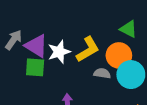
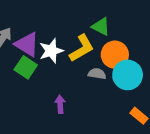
green triangle: (128, 29) -> (101, 27), moved
green square: (35, 67) -> (26, 67), turned 30

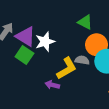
yellow L-shape: (82, 48) -> (67, 68), moved
purple arrow: (60, 104) -> (52, 85), turned -72

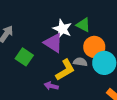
purple triangle: (25, 36) -> (53, 43), moved
white star: (45, 42) -> (62, 29), moved, turned -30

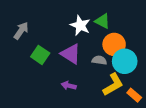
purple triangle: (53, 43) -> (71, 54), moved
yellow L-shape: (65, 70) -> (113, 85), moved

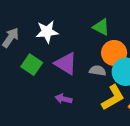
white star: (80, 25) -> (47, 32), moved, turned -30

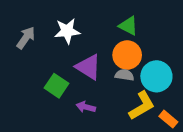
orange circle: (114, 53) -> (127, 55), moved
green square: (32, 65) -> (56, 86), moved

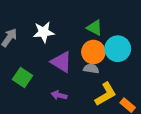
cyan circle: (156, 76) -> (118, 49), moved
green square: (56, 86) -> (23, 77), moved

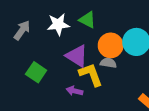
green triangle: (94, 28) -> (87, 20), moved
yellow L-shape: (106, 94) -> (91, 75), moved, turned -80

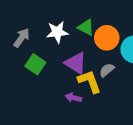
orange circle: (111, 45) -> (107, 38), moved
gray semicircle: (108, 63) -> (107, 70), turned -49
green square: (36, 72) -> (35, 64), moved

